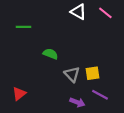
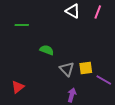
pink line: (105, 13) -> (98, 12), turned 72
purple line: (100, 95) -> (104, 80), moved
purple arrow: (77, 102) -> (72, 95), turned -96

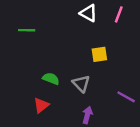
green semicircle: (47, 50) -> (51, 79), moved
yellow square: (86, 68) -> (99, 54), moved
red triangle: (18, 87) -> (41, 105), moved

